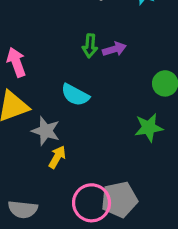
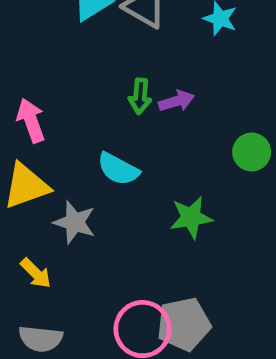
green star: (149, 128) -> (191, 217), moved
yellow arrow: (57, 157) -> (36, 273), moved, turned 105

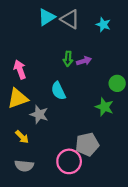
cyan semicircle: (118, 169) -> (58, 91), turned 36
green star: (191, 217) -> (104, 107), moved, turned 30
gray pentagon: (184, 324) -> (87, 144), moved

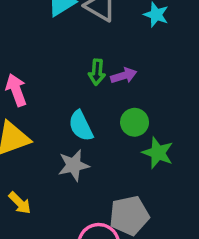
green circle: (117, 83) -> (135, 122), moved
gray star: (39, 114) -> (74, 165), moved, turned -30

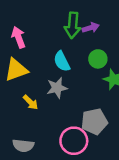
green arrow: (97, 72) -> (73, 25), size x1.5
yellow arrow: (20, 203) -> (31, 102), moved

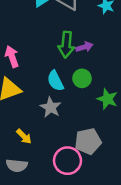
green circle: (98, 59) -> (82, 78), moved
gray star: (57, 88) -> (51, 107), turned -30
yellow arrow: (31, 102) -> (24, 136), moved

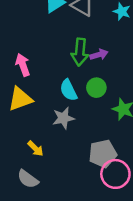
gray star: (51, 107) -> (63, 118), turned 30
pink circle: (67, 161) -> (115, 174), moved
gray semicircle: (17, 165) -> (28, 179), turned 30

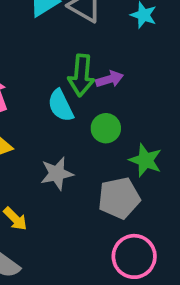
cyan semicircle: (68, 90) -> (61, 106), moved
gray pentagon: (103, 154) -> (119, 198), moved

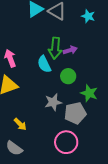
gray star: (57, 173) -> (53, 102), moved
pink circle: (134, 256) -> (66, 142), moved

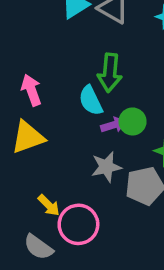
purple arrow: (70, 50) -> (113, 125), moved
pink circle: (66, 142) -> (78, 224), moved

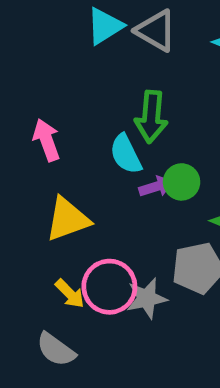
yellow triangle: (28, 137) -> (67, 219), moved
gray star: (106, 167) -> (147, 298), moved
pink circle: (78, 224) -> (109, 287), moved

